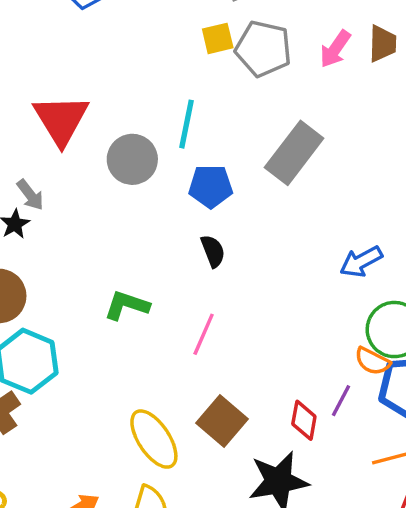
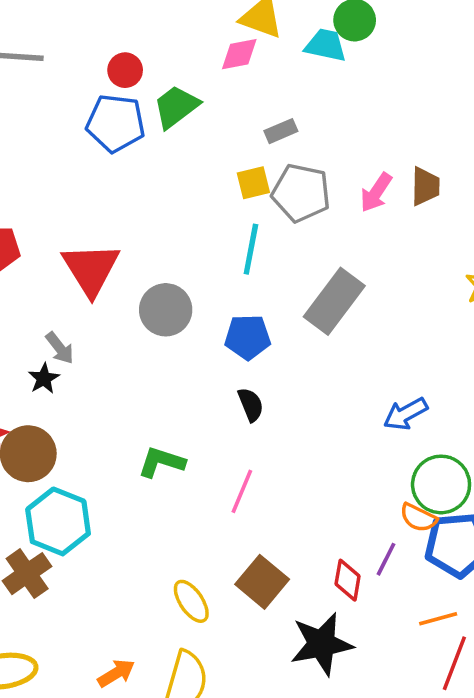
cyan line: (186, 124) -> (251, 249), moved
yellow ellipse: (154, 439) -> (191, 601), size x0.7

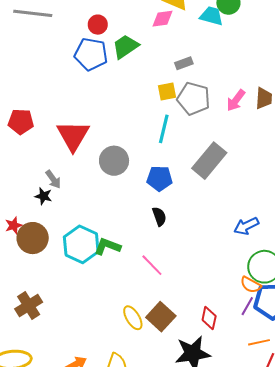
black star: (44, 379) -> (43, 196), turned -30
pink line: (242, 491) -> (152, 265), turned -70
cyan hexagon: (58, 521) -> (81, 244), moved
purple line: (386, 559) -> (247, 306), moved
yellow ellipse: (191, 601) -> (133, 318), moved

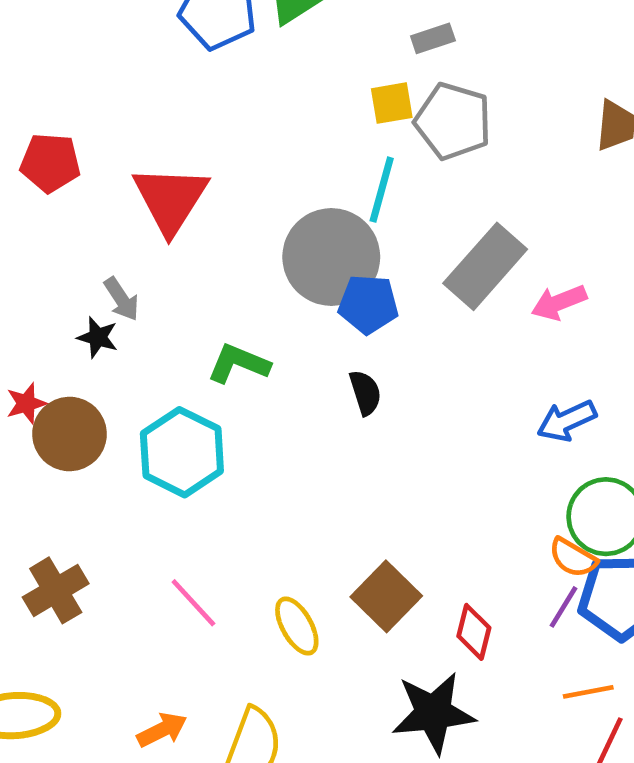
pink arrow: (236, 100) -> (559, 302), moved, turned 30
gray circle: (114, 161) -> (331, 257), moved, size x1.4
green L-shape: (107, 246) -> (238, 364), moved
pink line: (152, 265) -> (193, 603), moved
brown square: (161, 317) -> (386, 596), moved

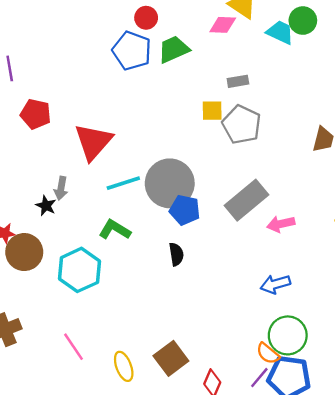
cyan line: (382, 190) -> (123, 183), moved, turned 48
gray arrow: (122, 299) -> (61, 188), turned 35

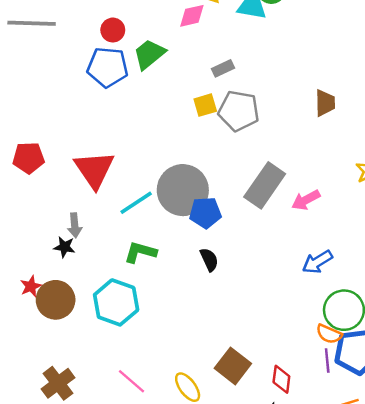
purple line: (259, 378) -> (327, 360), turned -30

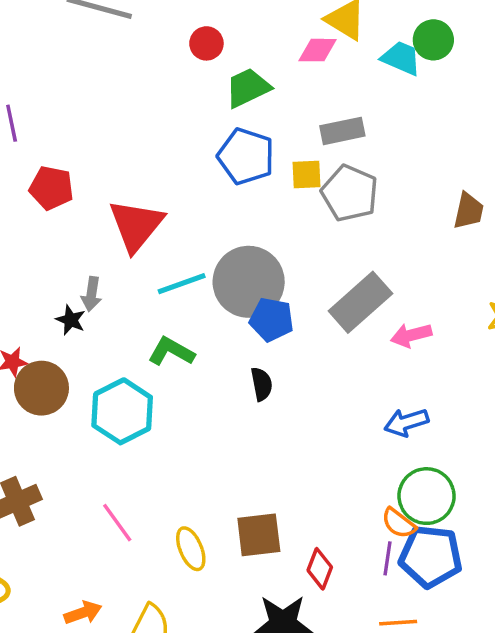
blue pentagon: (108, 67) -> (246, 156), moved
gray rectangle: (223, 68) -> (342, 131), size x1.4
brown square: (233, 366) -> (259, 535), turned 32

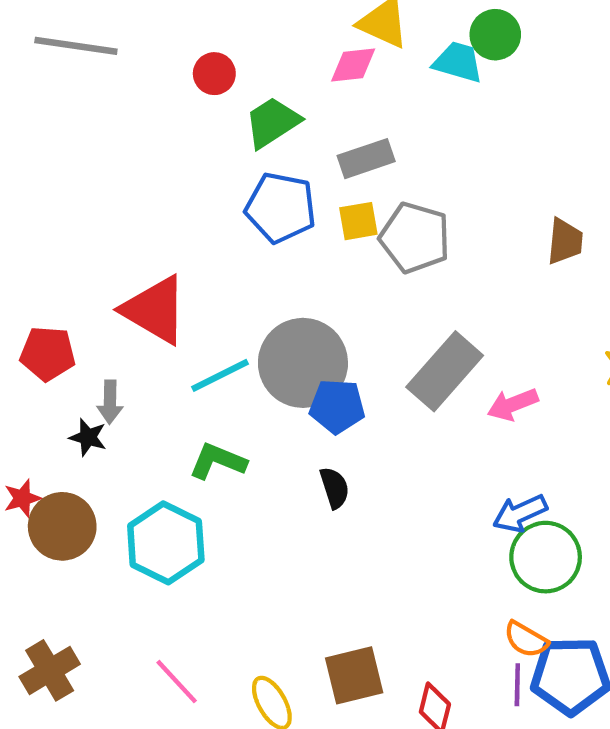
gray rectangle: (342, 131) -> (366, 159), moved
red pentagon: (51, 188) -> (48, 354), moved
red triangle: (136, 225) -> (155, 310), turned -32
green circle: (427, 496) -> (546, 557), moved

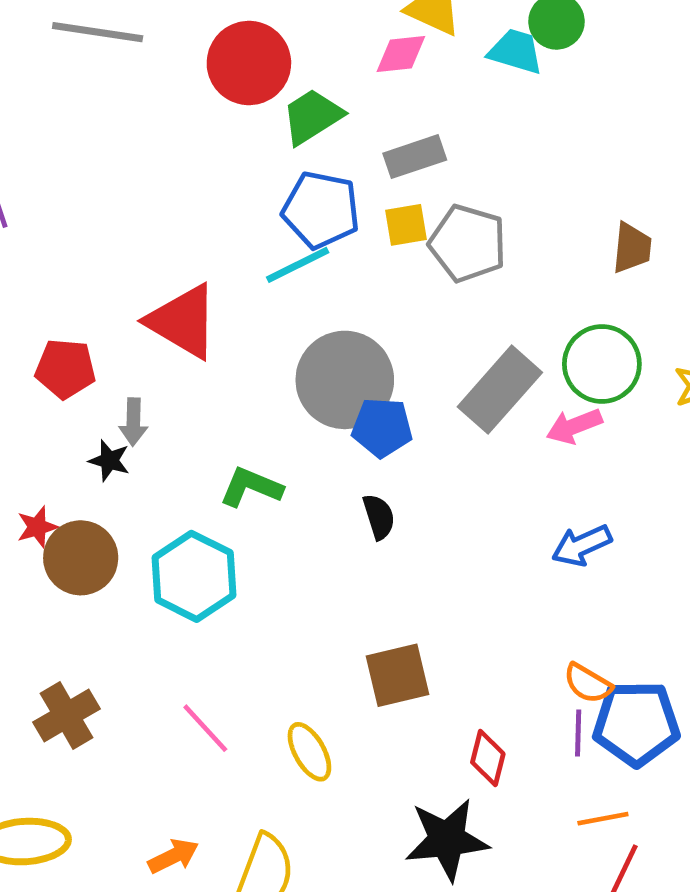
red circle: (214, 74) -> (249, 63), size x1.8
cyan line: (220, 375) -> (298, 265), moved
green circle: (546, 557) -> (602, 364), moved
brown square: (354, 675) -> (398, 675), moved

